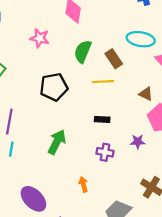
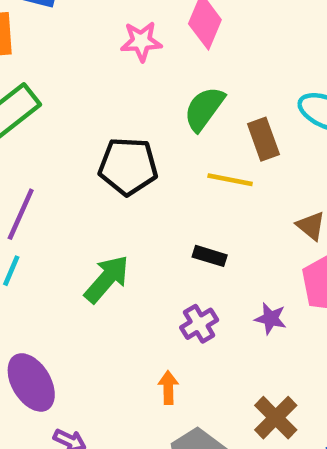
pink star: (40, 38) -> (141, 41), moved, turned -30
purple cross: (105, 152) -> (199, 324), turned 35
orange arrow: (83, 184) -> (168, 388), moved

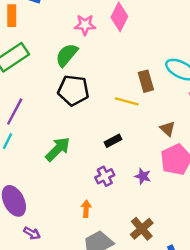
green semicircle: (204, 109) -> (67, 55), moved
black rectangle: (210, 256) -> (113, 141), turned -49

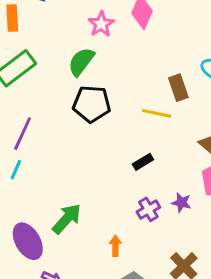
pink star: (85, 25) -> (101, 24), turned -30
green arrow: (58, 149) -> (67, 219), moved
purple cross: (105, 176) -> (148, 209), moved

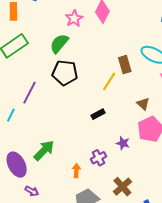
yellow line: (157, 113) -> (109, 81), turned -72
purple line: (23, 134) -> (29, 93), moved
purple cross: (148, 209) -> (99, 158), moved

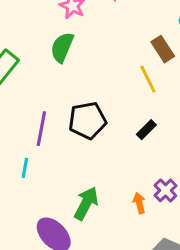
black pentagon: (65, 73) -> (87, 120), moved
yellow line: (109, 81) -> (148, 79), turned -42
orange arrow: (76, 171) -> (139, 203), moved

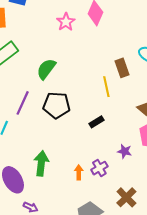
green semicircle: (62, 47) -> (46, 69), moved
green arrow: (86, 203) -> (41, 163), turned -35

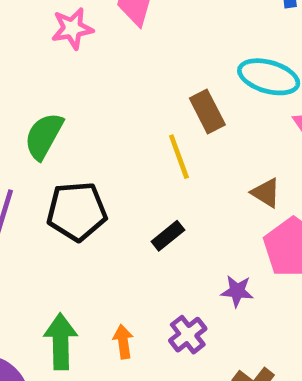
pink star: (66, 22) -> (72, 28), turned 30
orange arrow: (79, 172) -> (123, 342), moved

